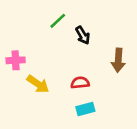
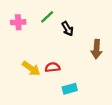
pink cross: (16, 60) -> (18, 22), moved
red semicircle: (80, 83) -> (53, 67), moved

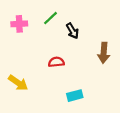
red semicircle: (53, 67) -> (56, 62), moved
yellow arrow: (31, 68) -> (18, 83), moved

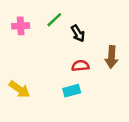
red semicircle: (56, 62) -> (80, 66), moved
cyan rectangle: (75, 96) -> (72, 91), moved

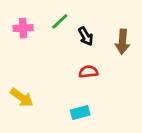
brown arrow: (112, 57) -> (122, 42), moved
cyan rectangle: (72, 91) -> (80, 113), moved

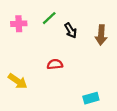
red semicircle: (88, 72) -> (55, 64), moved
cyan rectangle: (80, 113) -> (91, 98), moved

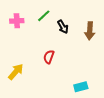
red semicircle: (55, 64) -> (49, 57), turned -64
yellow arrow: (18, 81) -> (16, 72), turned -84

